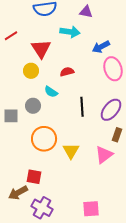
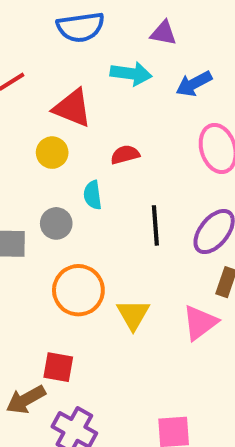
blue arrow: (101, 47) -> (194, 84), moved
red triangle: (41, 49) -> (72, 108), turned -35
cyan semicircle: (51, 92) -> (93, 195), turned 48

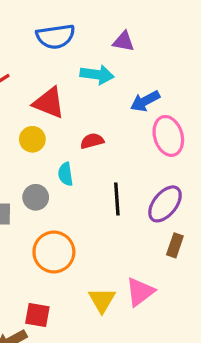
blue arrow: (194, 84) -> (145, 101), moved
yellow triangle: (133, 315) -> (102, 300), moved
pink triangle: (200, 323) -> (140, 292), moved

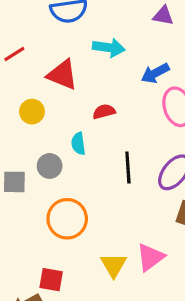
purple triangle: (124, 41) -> (163, 16), moved
yellow circle: (32, 139) -> (32, 112), moved

